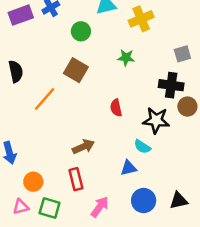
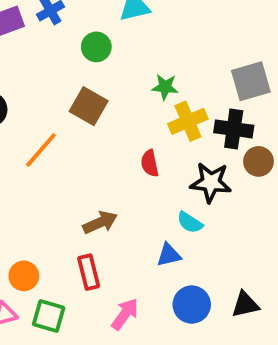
yellow cross: (141, 19) -> (188, 121), moved
gray square: (182, 54) -> (251, 81), size x1.5

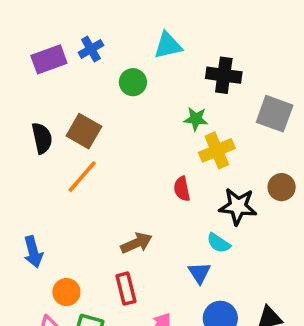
gray square: (251, 81) -> (275, 114), turned 36
brown square: (89, 106) -> (84, 131), moved
black cross: (234, 129) -> (224, 75), moved
blue triangle: (169, 255) -> (199, 273), turned -50

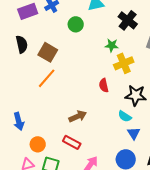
black cross: (224, 75) -> (128, 20), turned 30
black semicircle: (42, 138) -> (22, 44), moved
blue triangle: (199, 273) -> (134, 133), moved
red rectangle: (126, 289) -> (72, 142), turned -48

